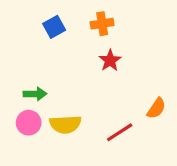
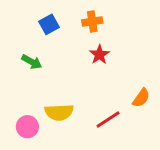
green arrow: (35, 94) -> (32, 62), moved, turned 30
pink circle: (29, 123) -> (27, 127), moved

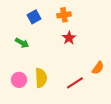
yellow semicircle: (59, 112) -> (41, 78), turned -90
pink circle: (27, 127) -> (19, 80), moved

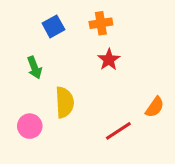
green arrow: (22, 43) -> (34, 68), turned 40
yellow semicircle: (41, 78) -> (65, 102), moved

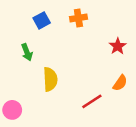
red star: (109, 60) -> (118, 46), moved
pink circle: (30, 126) -> (12, 110), moved

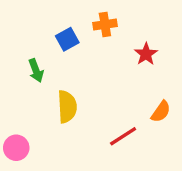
blue square: (42, 20) -> (67, 39), moved
red star: (118, 46) -> (146, 54), moved

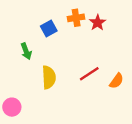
red star: (146, 54) -> (98, 23), moved
red line: (123, 136) -> (89, 74), moved

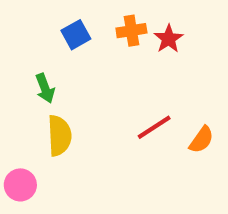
blue square: (49, 29) -> (76, 35), moved
yellow semicircle: (49, 77) -> (59, 136), moved

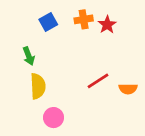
orange semicircle: (201, 140) -> (128, 89), turned 54
pink circle: (20, 185) -> (54, 118), moved

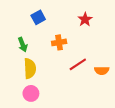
orange cross: (84, 19) -> (59, 42), moved
pink circle: (54, 118) -> (31, 93), moved

